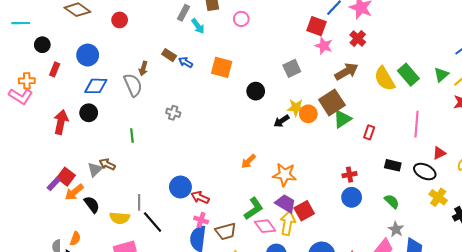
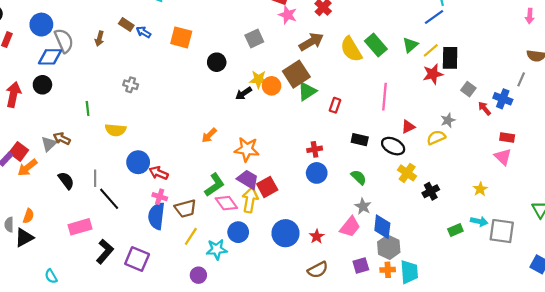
gray semicircle: (133, 85) -> (64, 41), moved
black semicircle: (92, 205) -> (66, 181), moved
yellow semicircle: (120, 218) -> (116, 130), moved

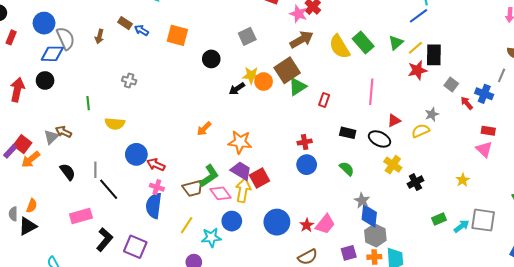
pink star: (288, 15) -> (298, 14), moved
gray star: (363, 206) -> (362, 201), moved
brown trapezoid: (185, 208) -> (193, 188), moved
cyan arrow: (479, 221) -> (462, 226), moved, turned -49
pink trapezoid: (350, 227) -> (325, 224), moved

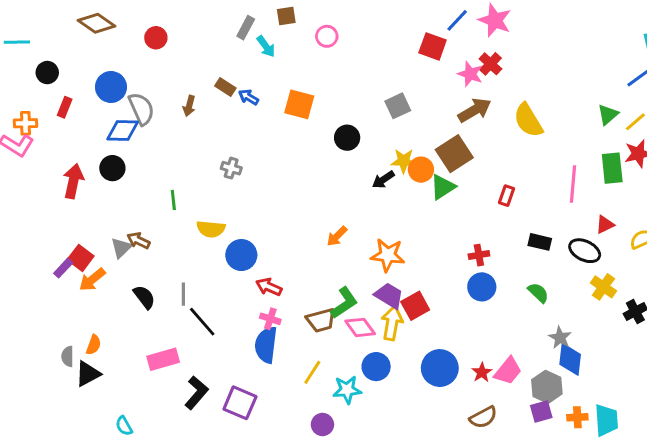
green rectangle: (363, 43) -> (612, 168), moved, turned 35
green triangle: (297, 87) -> (443, 187), moved
blue circle: (136, 154) -> (241, 255), moved
gray hexagon: (375, 235) -> (547, 387), moved

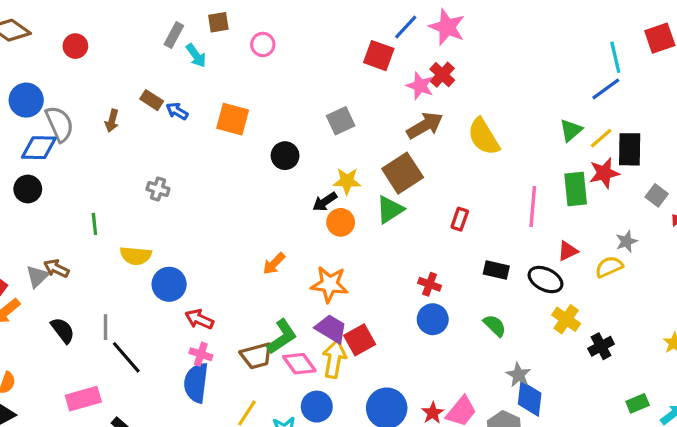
orange circle: (421, 170) -> (341, 222), moved
red cross: (479, 255) -> (430, 284), turned 30

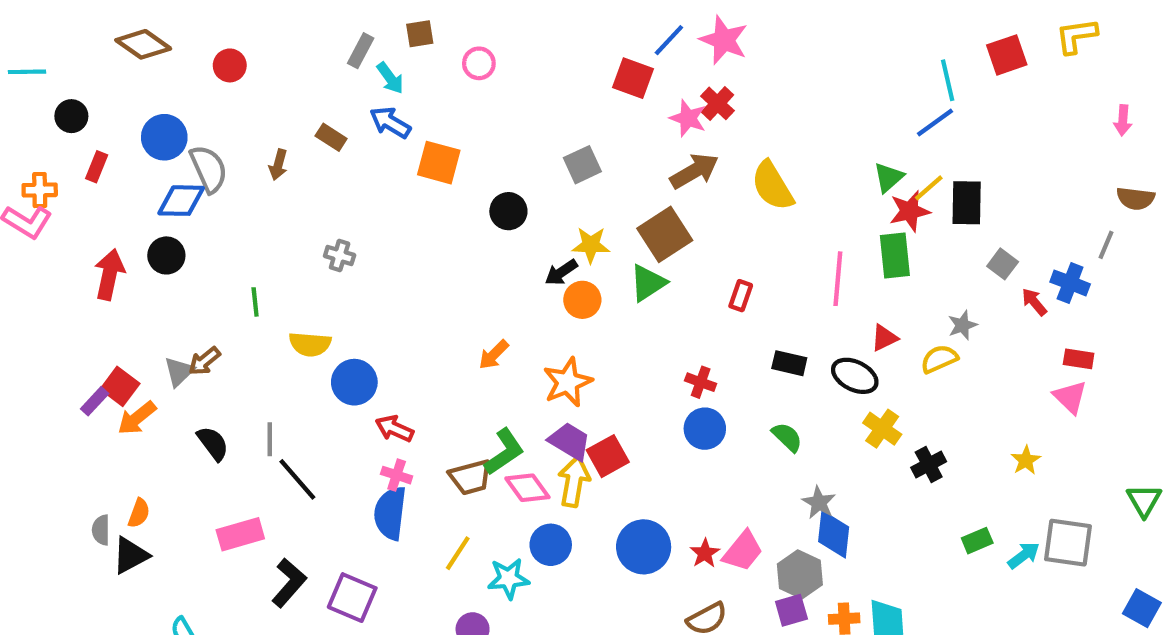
blue arrow: (177, 111) -> (390, 122), moved, size x1.4
red star: (604, 173) -> (910, 211), moved
brown arrow: (56, 268) -> (204, 361), turned -65
orange star: (329, 284) -> (568, 382), turned -30

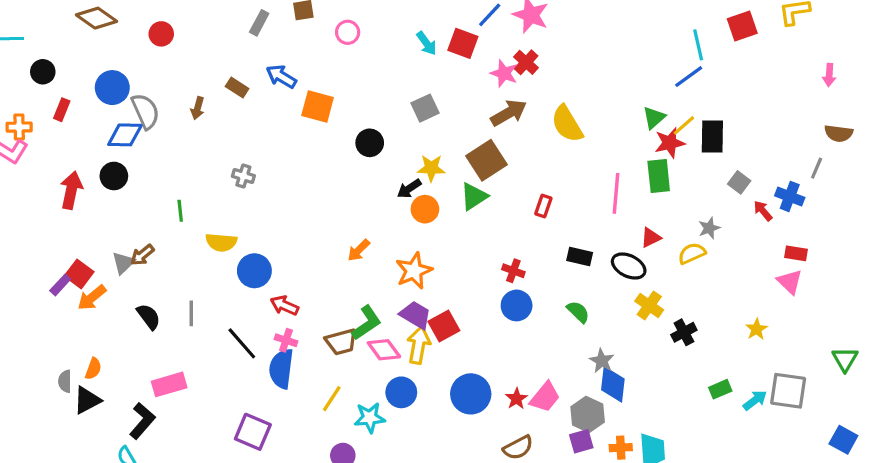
cyan arrow: (390, 78) -> (427, 43), moved
black line: (297, 479) -> (242, 343), moved
black L-shape: (289, 583) -> (142, 421), moved

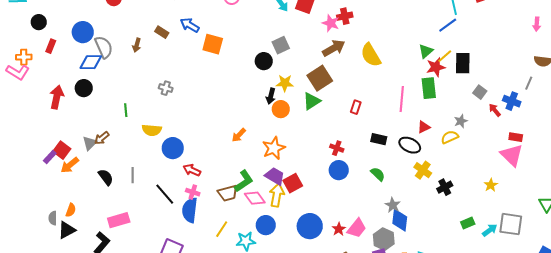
red cross: (526, 62) -> (345, 16), turned 35
black circle: (370, 143) -> (264, 61), moved
black arrow: (409, 189) -> (271, 96), turned -42
pink triangle: (790, 282) -> (512, 155), size x1.4

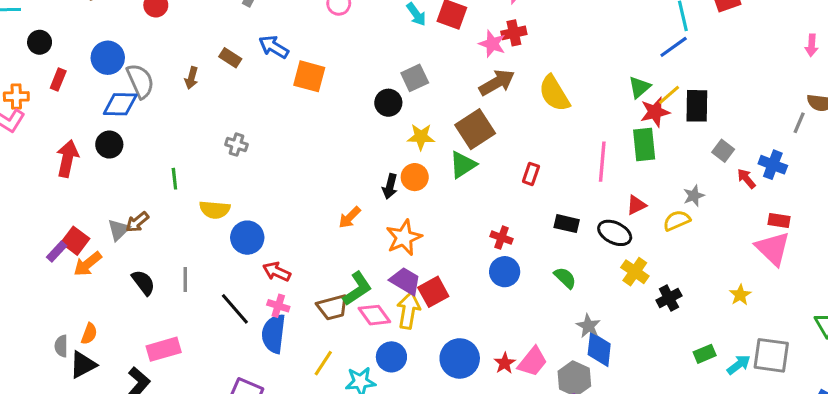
gray line: (529, 83) -> (799, 123), moved
black arrow: (271, 96) -> (390, 186), moved

